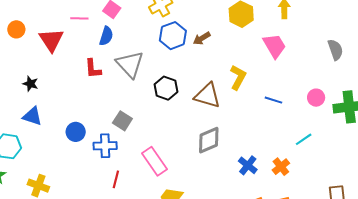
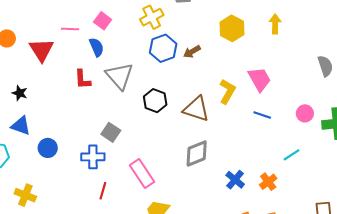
blue semicircle: (106, 36) -> (97, 47), turned -42
pink trapezoid: (274, 46) -> (260, 79), moved
blue circle: (76, 132) -> (48, 148), moved

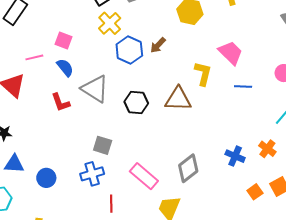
gray diamond: (197, 154) -> (188, 168), moved

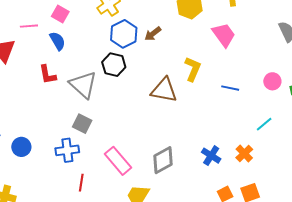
pink trapezoid: (231, 53) -> (224, 35), moved
gray triangle: (95, 89) -> (83, 85), moved
black hexagon: (136, 103) -> (114, 65), moved

